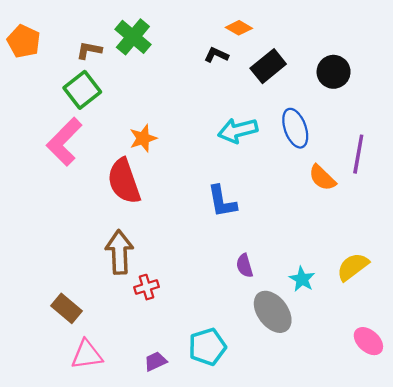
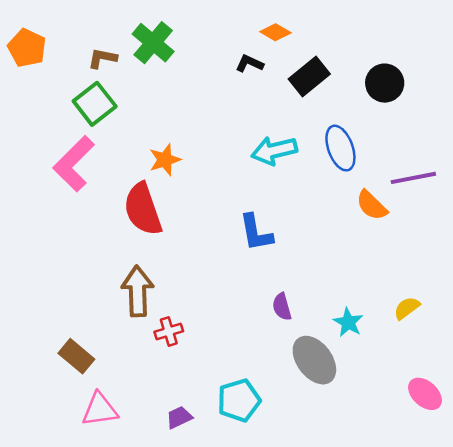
purple line: (358, 154) -> (413, 178), turned 69
yellow semicircle: (353, 267) -> (407, 308), size x0.7

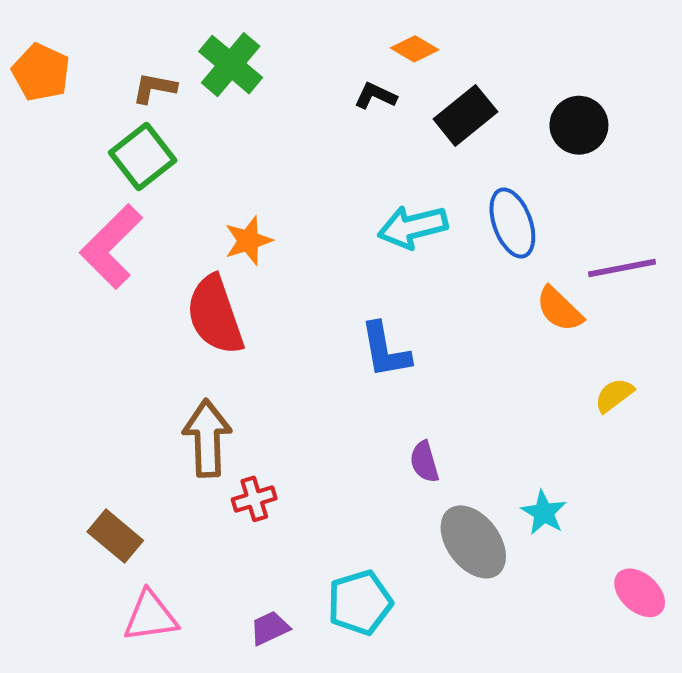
yellow semicircle: (407, 308) -> (614, 395), moved
cyan star: (348, 322) -> (544, 513), moved

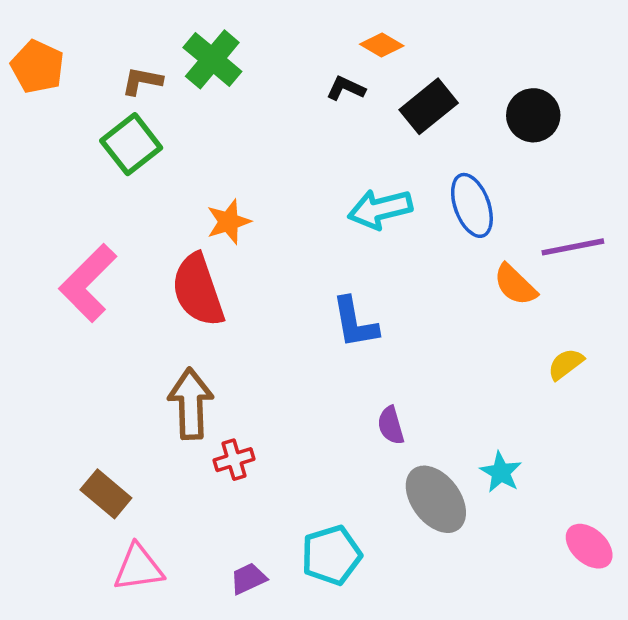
pink L-shape: (111, 246) -> (88, 283), moved

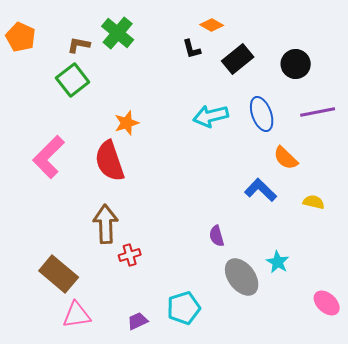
black L-shape: (346, 88) -> (192, 49), turned -130
purple line: (573, 247) -> (318, 112), moved
blue L-shape: (355, 323) -> (261, 190), moved, turned 144
yellow semicircle: (566, 364) -> (314, 202), turned 50
brown rectangle: (106, 494) -> (59, 274), size x1.4

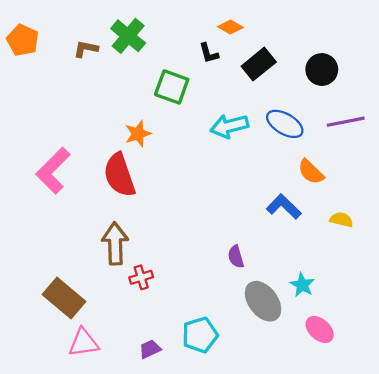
green square: (73, 80) -> (172, 87), moved, turned -32
blue ellipse: (262, 114) -> (285, 124), turned -40
pink ellipse: (327, 303) -> (320, 330), moved

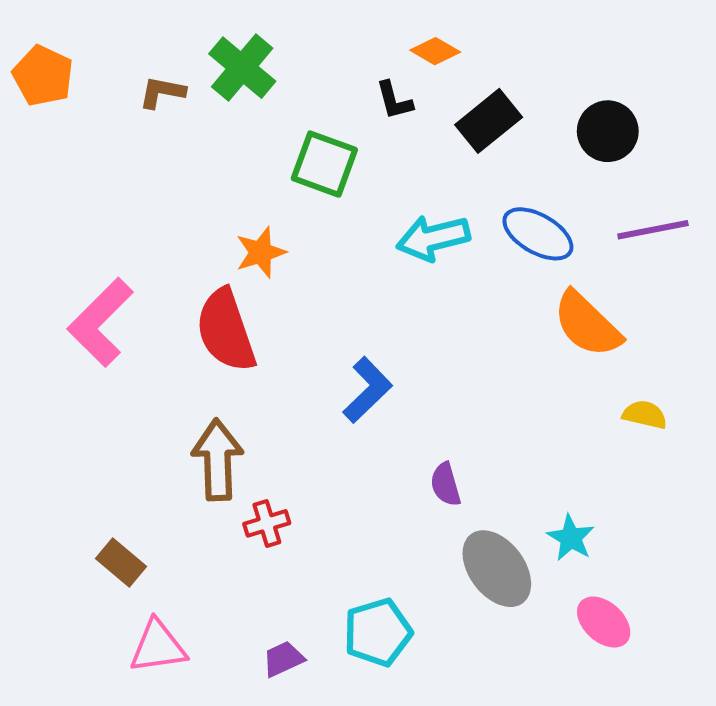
orange semicircle: (311, 172) -> (587, 324), size x1.4
blue L-shape: (284, 207) -> (367, 390), moved, turned 92
brown rectangle: (64, 298) -> (121, 562), size x0.6

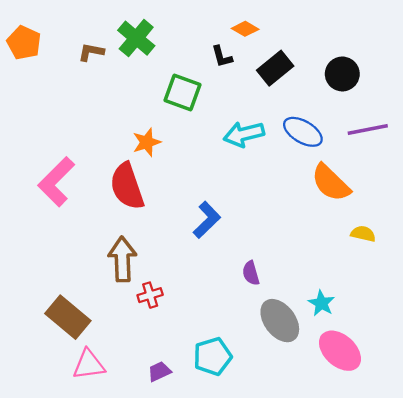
brown rectangle: (121, 562) -> (68, 317), size x1.6
pink ellipse: (604, 622) -> (340, 351), size x1.4

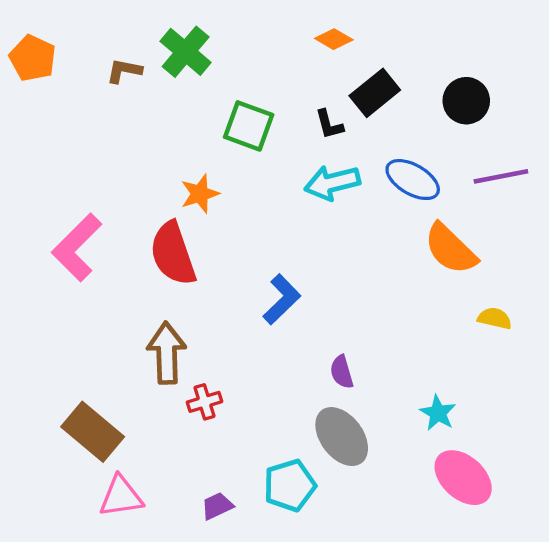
black L-shape: (222, 57) -> (329, 124), moved
gray ellipse: (280, 321) -> (342, 437), moved

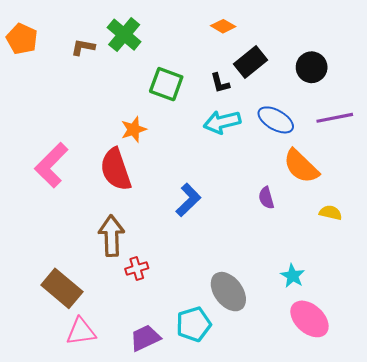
purple semicircle: (342, 372) -> (266, 198), moved
purple trapezoid: (217, 506) -> (145, 338), size x1.4

